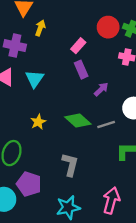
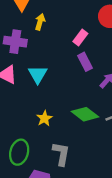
gray L-shape: (70, 164) -> (61, 154), moved

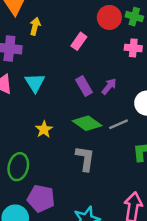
purple rectangle: (85, 62) -> (84, 86), moved
gray L-shape: (61, 154) -> (85, 158), moved

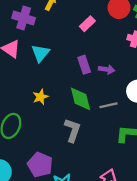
purple arrow: (109, 86) -> (107, 69), turned 49
green diamond: (87, 123) -> (80, 99), turned 30
purple pentagon: (41, 198) -> (40, 165), moved

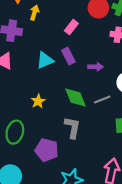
cyan triangle: (41, 53) -> (45, 60), moved, turned 36
purple rectangle: (84, 65) -> (68, 56), moved
purple pentagon: (40, 165) -> (47, 150), moved

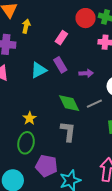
yellow star: (38, 101) -> (30, 118), moved
green ellipse: (15, 132) -> (26, 143), moved
purple pentagon: (47, 150) -> (46, 166), moved

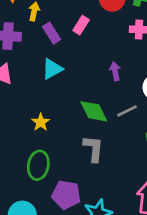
purple rectangle: (60, 65) -> (52, 33), moved
purple arrow: (86, 73) -> (115, 71), turned -96
yellow star: (30, 118) -> (41, 122), moved

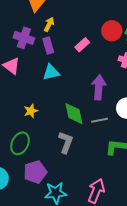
purple rectangle: (52, 33) -> (48, 45), moved
purple arrow: (115, 71) -> (99, 87), size x1.6
purple pentagon: (66, 195) -> (35, 172), turned 30

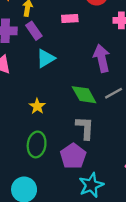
pink rectangle: (82, 45) -> (70, 19), turned 56
purple pentagon: (35, 172) -> (73, 156), moved

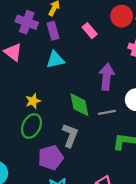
pink rectangle: (70, 19) -> (90, 31), turned 35
green ellipse: (37, 144) -> (31, 126), moved

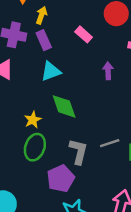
purple arrow: (107, 77) -> (108, 71), moved, size x0.6
green diamond: (79, 105) -> (64, 106), moved
gray line: (107, 112) -> (110, 143), moved

